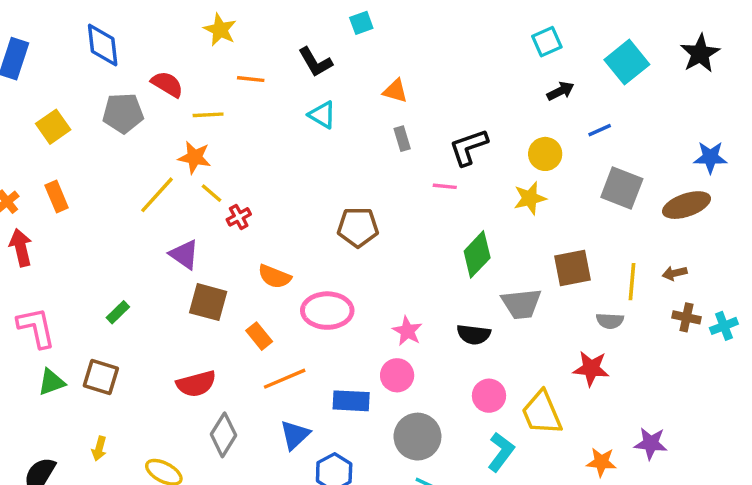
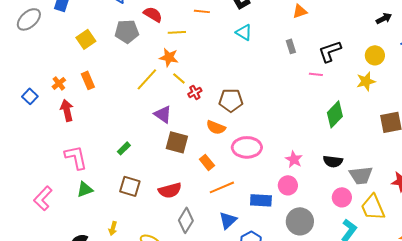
orange triangle: (395, 91) -> (300, 11), moved, turned -35
brown pentagon: (358, 227) -> (231, 100), moved
gray trapezoid: (521, 304) -> (361, 175), moved
brown square: (101, 377) -> (130, 186), moved

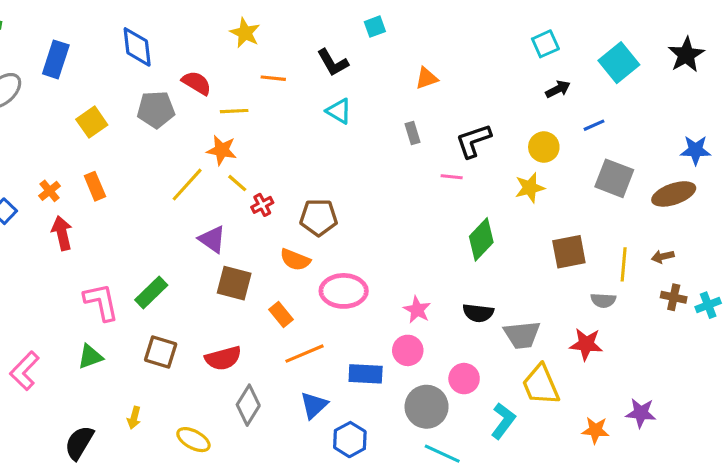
green rectangle: (124, 148) -> (151, 293), size x1.5
pink L-shape: (76, 157) -> (101, 302), moved
pink circle: (342, 197) -> (464, 379), moved

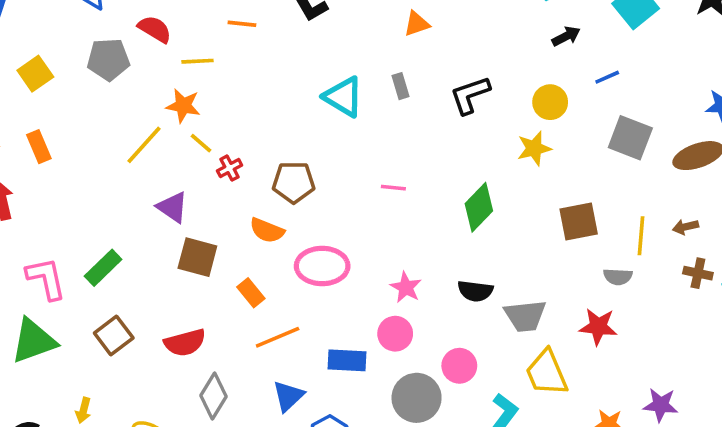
cyan triangle: (339, 111) -> (344, 97), moved, size x1.4
pink line: (452, 177) -> (393, 188), moved
brown square: (161, 352) -> (114, 335), turned 36
green triangle: (90, 357) -> (34, 341), size x1.6

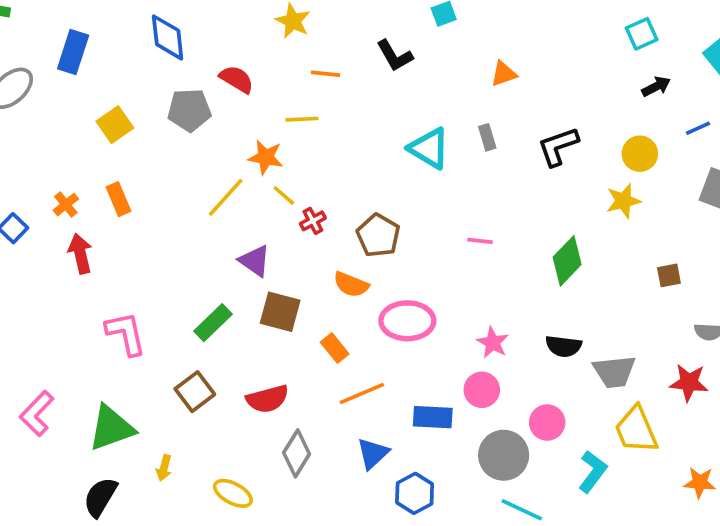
yellow line: (197, 61) -> (302, 119), moved
brown pentagon: (294, 182) -> (378, 235), turned 30
brown square: (579, 221) -> (669, 275), size x0.6
green rectangle: (103, 268) -> (213, 323), moved
green triangle: (34, 341) -> (111, 428), moved

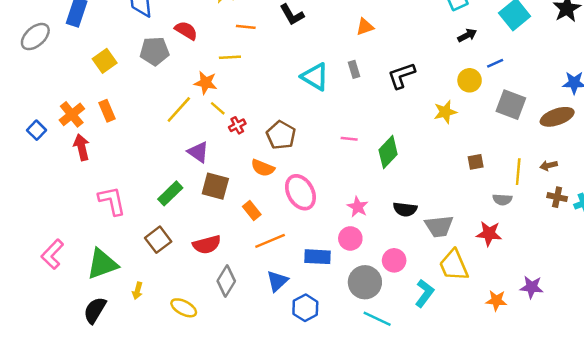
yellow circle: (640, 154) -> (470, 80), moved
orange cross: (66, 205) -> (72, 114), size x1.5
green diamond: (567, 261) -> (388, 152), moved
pink ellipse: (407, 321) -> (300, 192), turned 60

